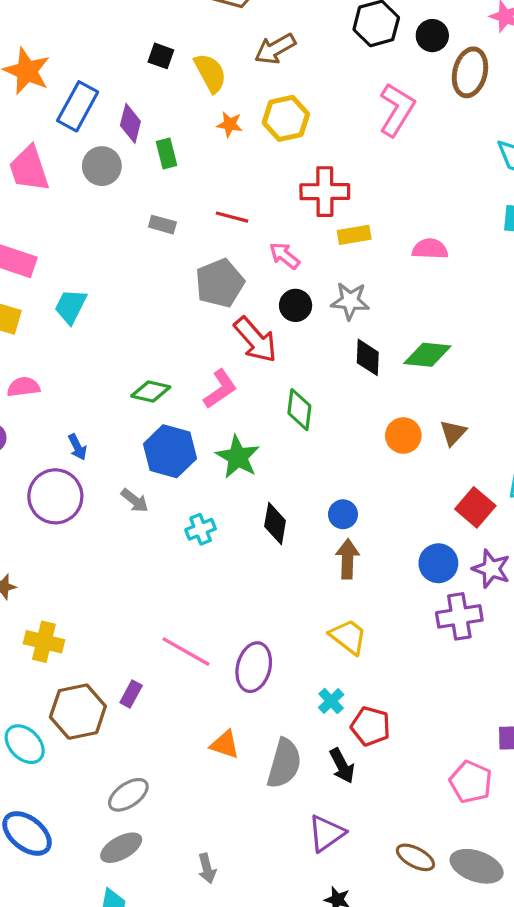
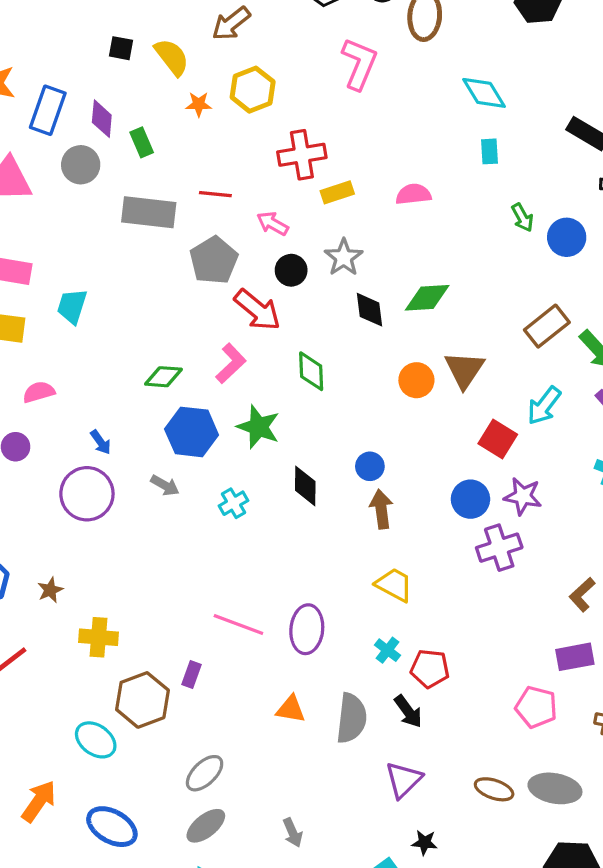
gray rectangle: (162, 225) -> (149, 212), size x2.0
gray star: (350, 301) -> (344, 257), turned -30
brown triangle: (453, 433) -> (464, 370), size x1.5

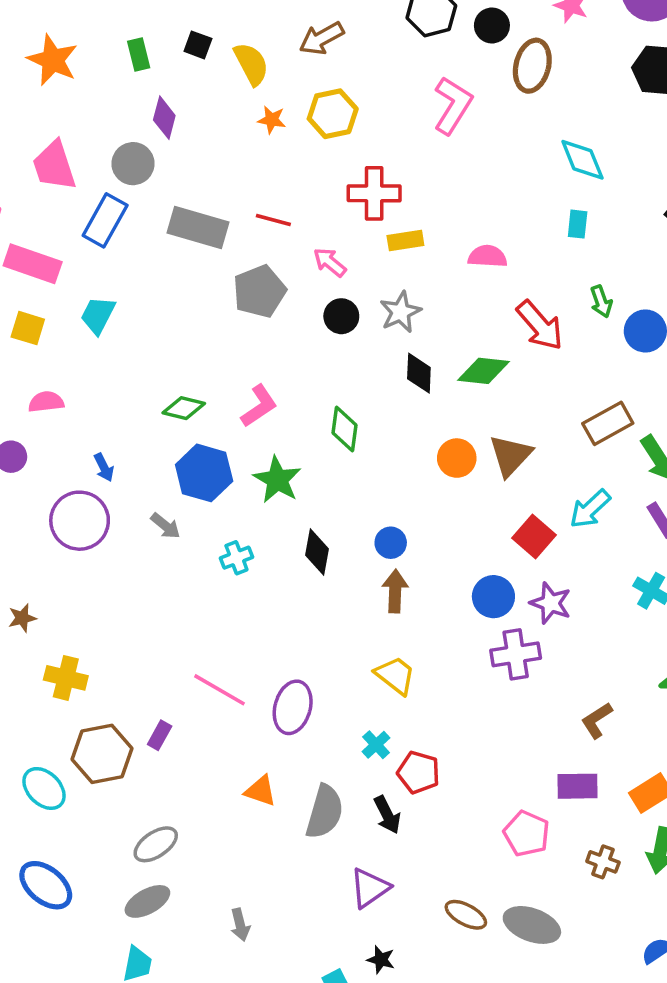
blue rectangle: (48, 110) -> (105, 220), moved
green rectangle: (142, 142) -> (139, 55), moved
red arrow: (257, 310) -> (540, 325), moved

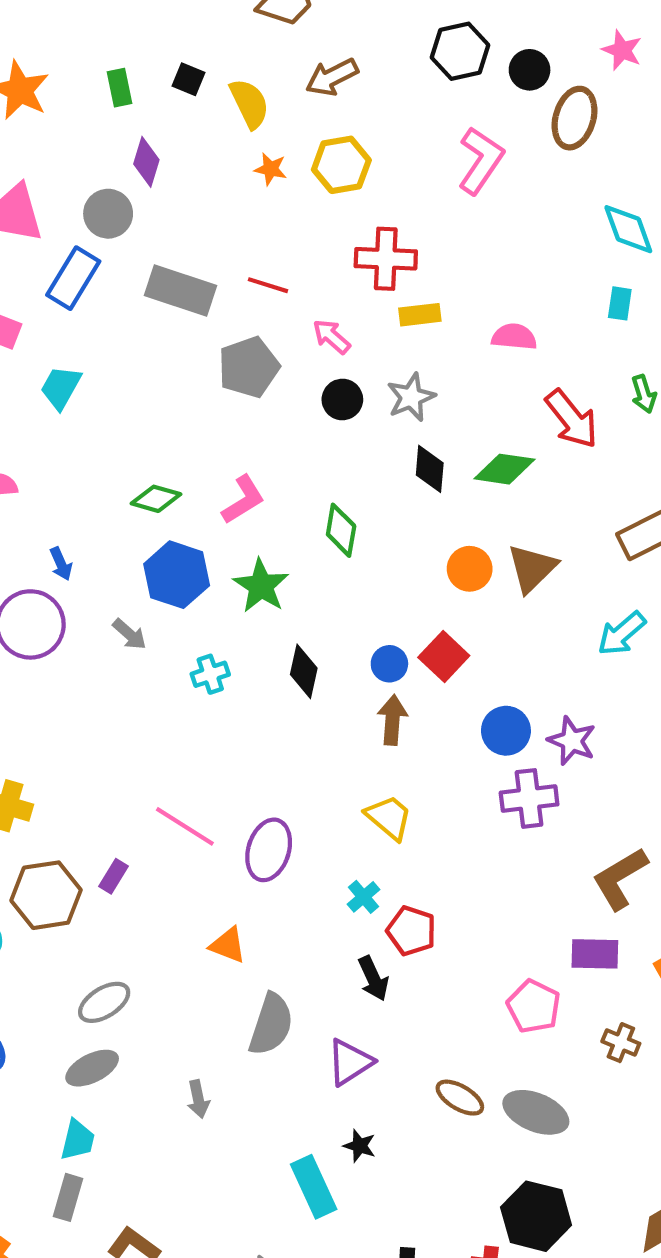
red square: (534, 537) -> (444, 657), moved
brown L-shape: (597, 720) -> (620, 878), size x1.5
gray semicircle: (325, 812) -> (271, 1024), moved

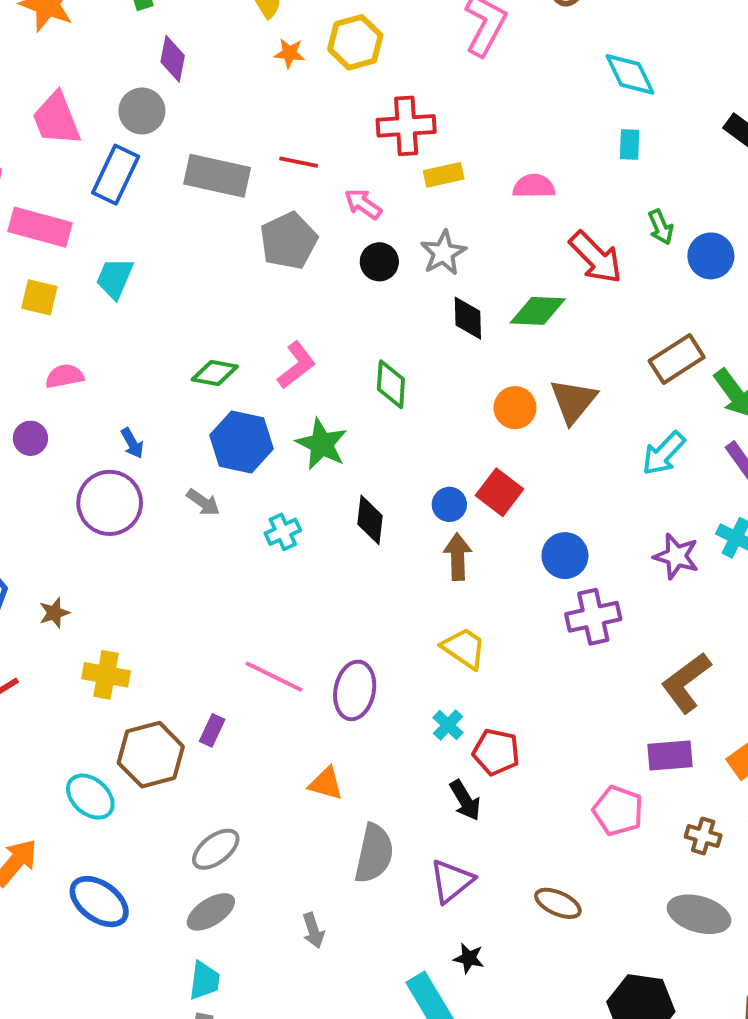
purple star: (572, 741) -> (676, 556), moved
gray ellipse: (536, 1112) -> (699, 914), moved

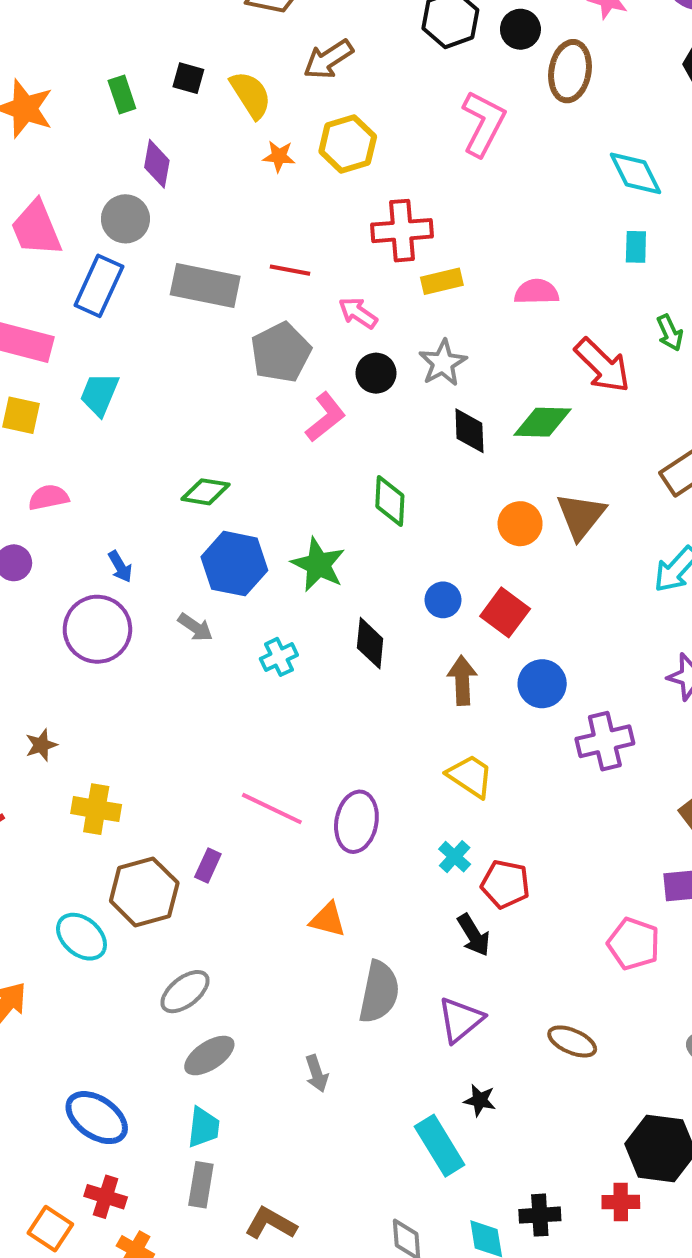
pink L-shape: (296, 365) -> (326, 417), moved
blue circle: (449, 504) -> (443, 600), moved
blue circle: (565, 556) -> (542, 684), moved
gray ellipse: (216, 849) -> (185, 992), moved
blue ellipse: (99, 902) -> (97, 1118), moved

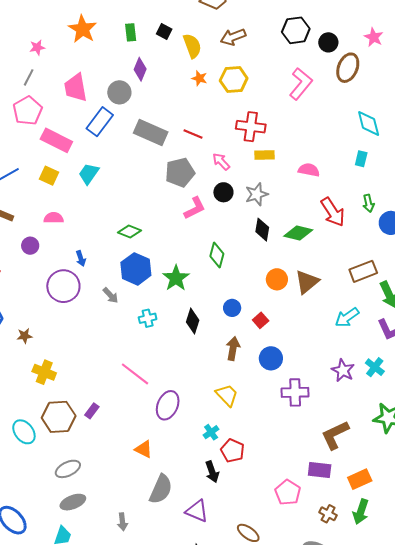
red square: (505, 612) -> (261, 320), size x0.7
pink line: (272, 809) -> (135, 374), moved
purple triangle: (460, 1020) -> (197, 511), turned 50

